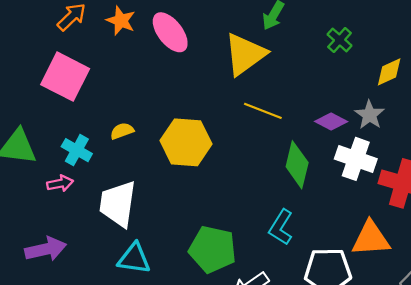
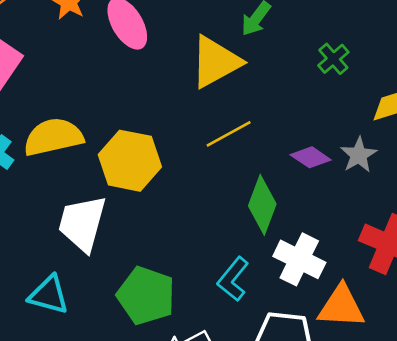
yellow line: (263, 111) -> (229, 134), turned -57
yellow semicircle: (122, 131) -> (53, 137), size x2.0
white cross: (356, 159) -> (299, 259), moved
white trapezoid: (118, 204) -> (82, 223), moved

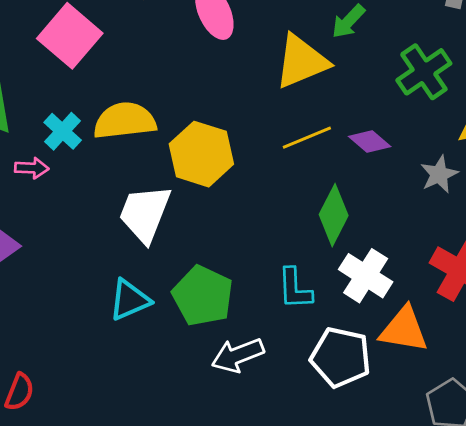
green cross: (333, 59) -> (424, 72), size x1.6
purple diamond: (311, 157) -> (370, 141), moved
cyan L-shape: (233, 279) -> (295, 289), turned -48
cyan triangle: (49, 295) -> (129, 300), moved, turned -45

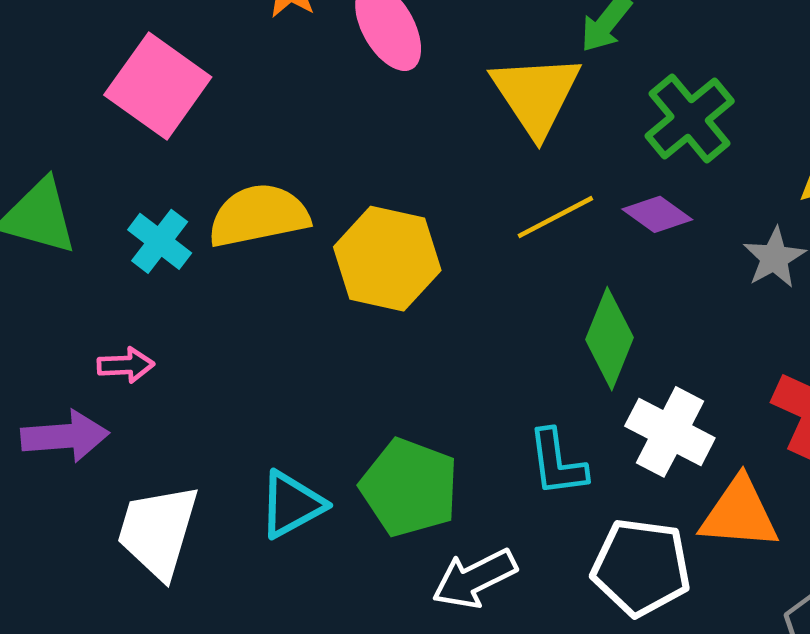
yellow triangle: (301, 61) -> (536, 95), turned -36
green cross: (424, 72) -> (690, 118), moved
pink arrow: (32, 168) -> (126, 365), moved
white trapezoid: (145, 214) -> (158, 531), moved

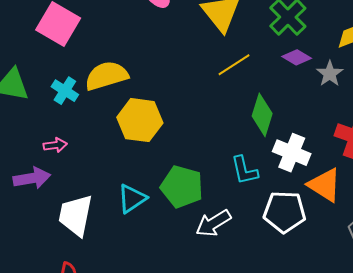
purple diamond: (657, 214) -> (297, 57), moved
yellow hexagon: (387, 259) -> (140, 120), moved
orange triangle: (739, 514) -> (325, 185), turned 33

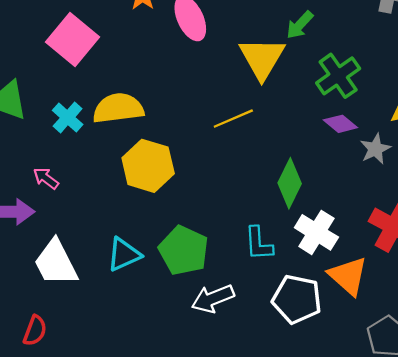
yellow line: (234, 65) -> (233, 119), moved
pink arrow: (55, 145) -> (46, 178), turned -145
white trapezoid: (76, 215) -> (56, 263), turned -48

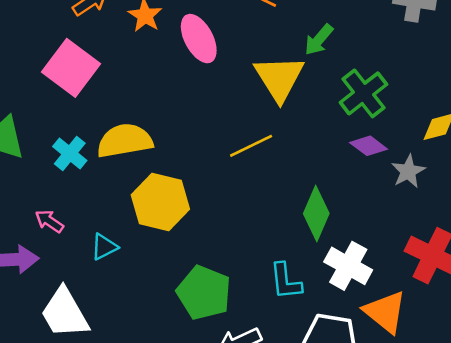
cyan triangle: (124, 254) -> (104, 247), moved, size x0.7

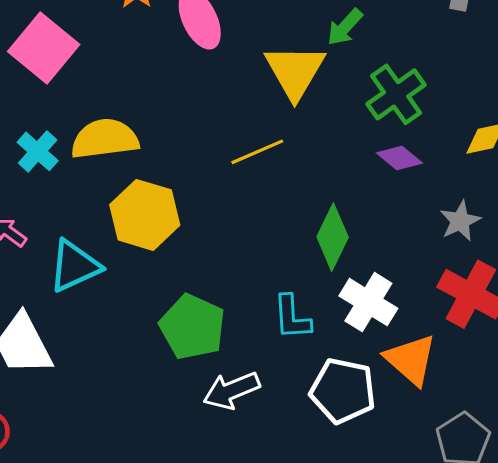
gray star: (408, 171) -> (460, 221), moved
cyan triangle: (104, 247) -> (74, 266), size x1.6

